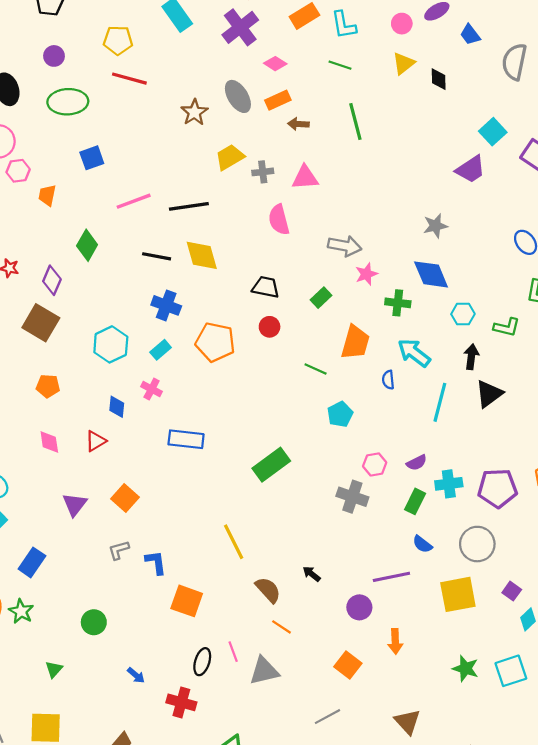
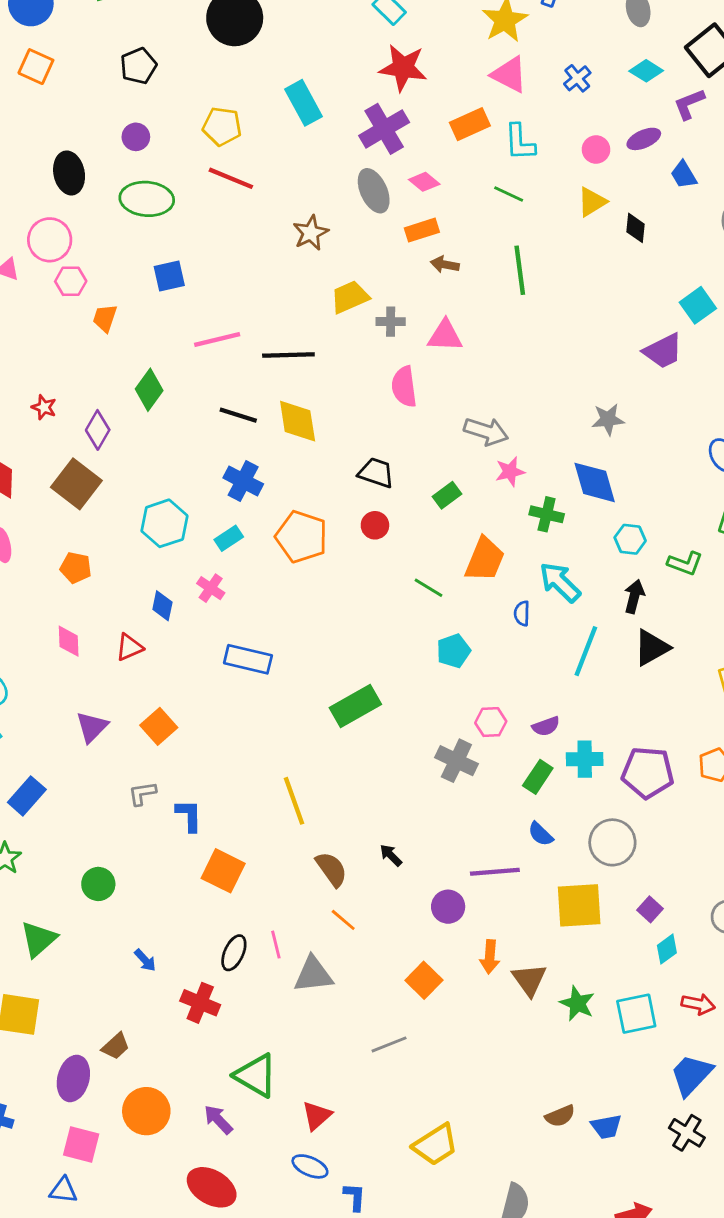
gray ellipse: (238, 96) -> (374, 191), moved
green triangle: (54, 669) -> (39, 939), size x1.6
brown triangle: (407, 722) -> (529, 980), moved

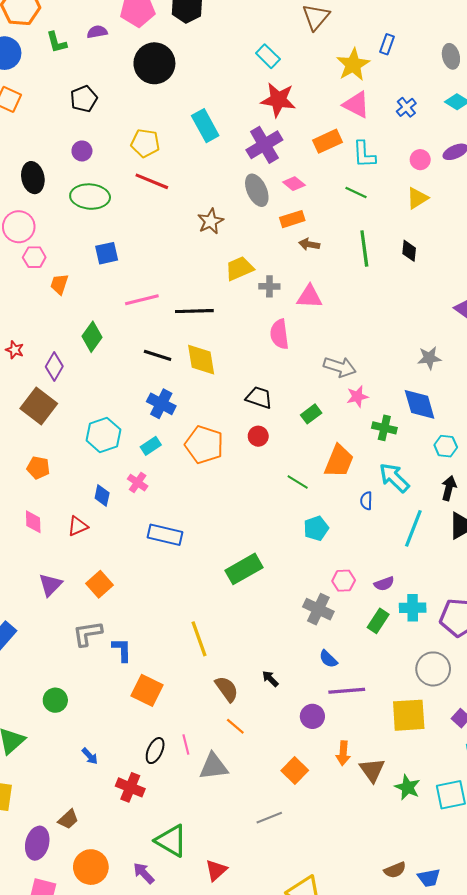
black diamond: (636, 228) -> (409, 251), moved
gray L-shape: (142, 793) -> (87, 634), size x1.4
blue semicircle: (540, 834) -> (328, 659), moved

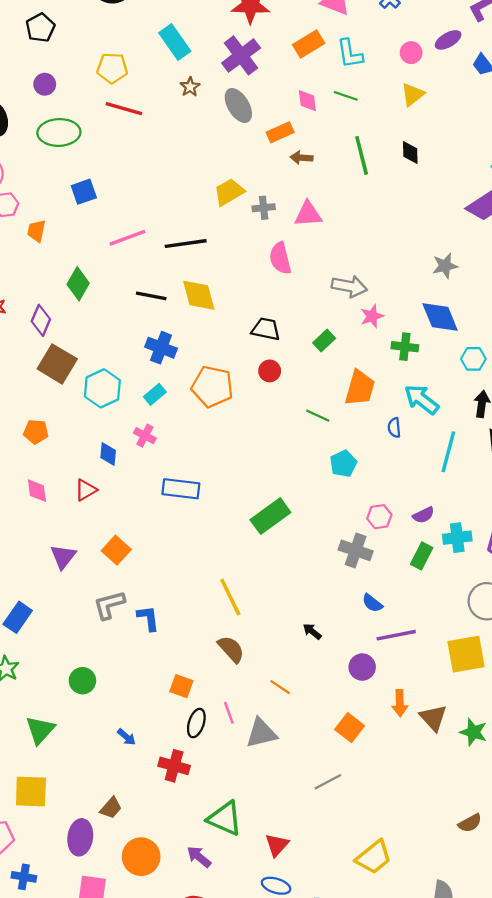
pink diamond: (294, 184) -> (307, 101), moved, turned 50
brown star: (211, 221) -> (190, 87), moved, size x0.7
brown square: (39, 406) -> (57, 364), moved
brown semicircle: (227, 689) -> (231, 649), moved
orange square: (147, 690) -> (181, 686), moved, size x0.7

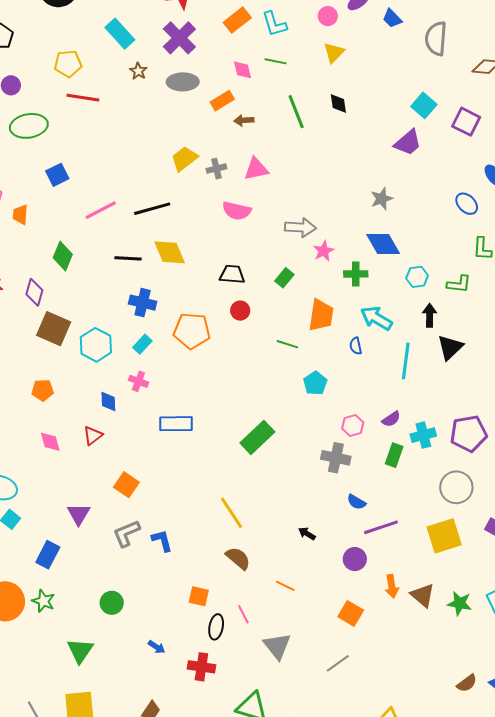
gray ellipse: (238, 105) -> (183, 82), turned -52
pink semicircle: (280, 258) -> (237, 211), turned -56
purple triangle: (63, 557) -> (79, 514), moved
gray triangle: (261, 733) -> (277, 646), moved, turned -48

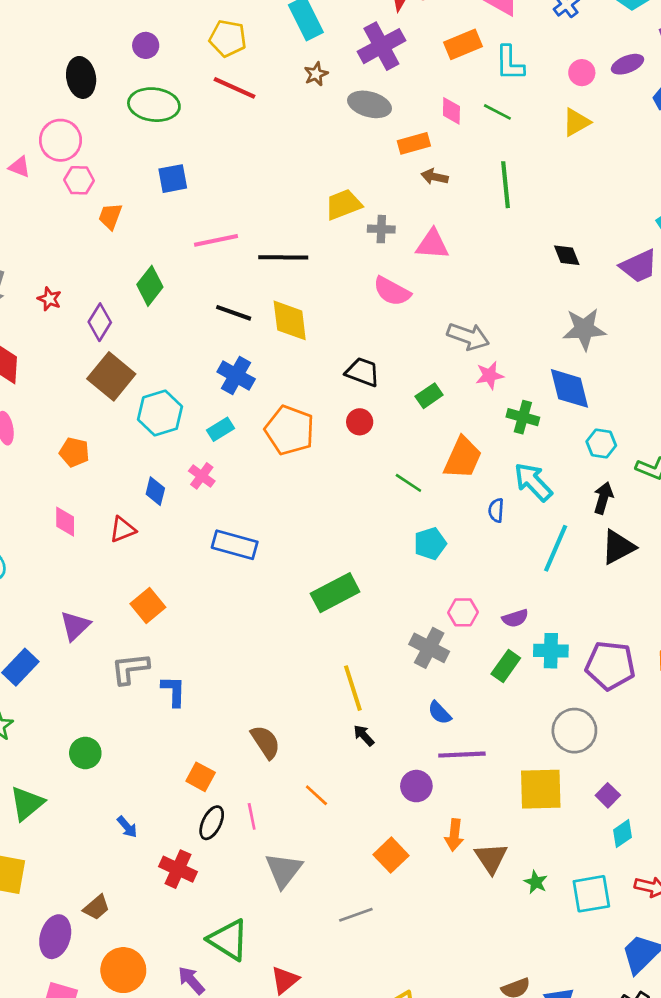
black diamond: (338, 104) -> (567, 255), moved, turned -30
gray star: (382, 199) -> (584, 329), size x1.4
yellow line: (231, 513) -> (353, 688), moved
green star: (460, 603) -> (536, 882), size x0.7

